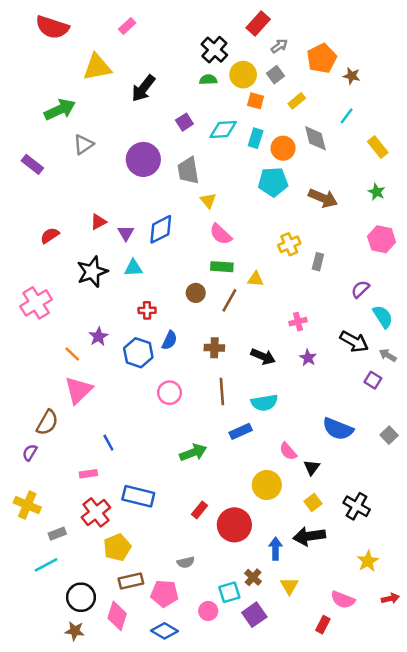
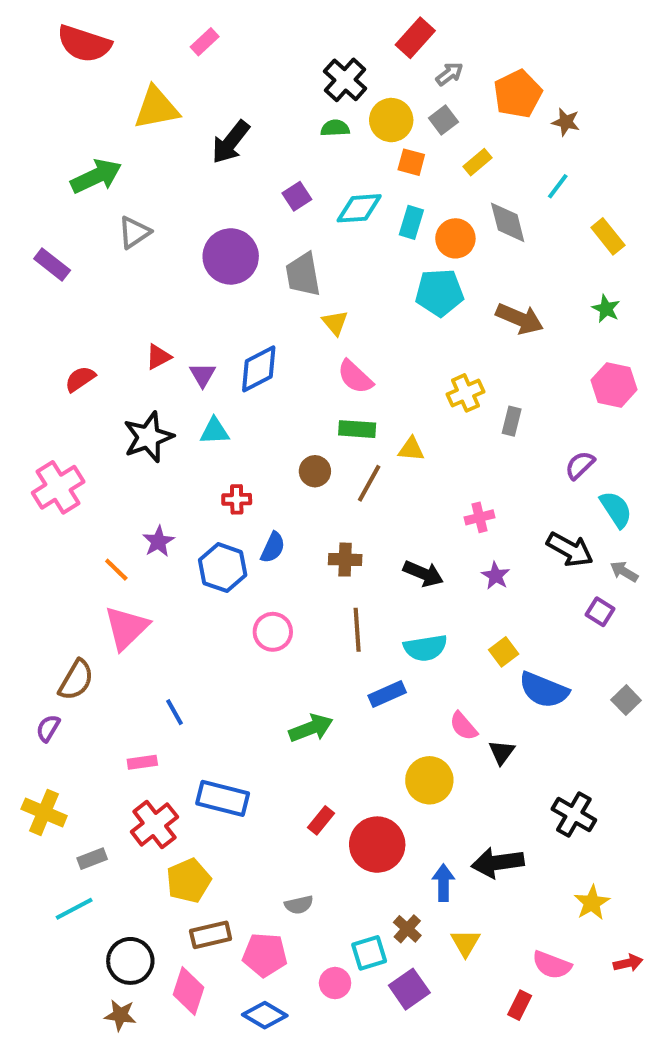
yellow square: (313, 502) -> (504, 652), moved

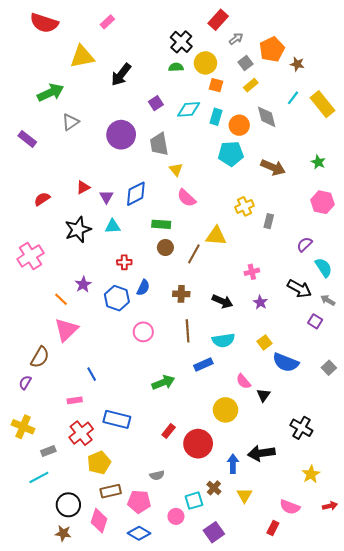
gray square: (443, 120) -> (246, 63), moved
yellow rectangle: (608, 236) -> (323, 104), moved, size x1.4
green rectangle: (357, 429) -> (161, 224), moved
yellow triangle: (411, 449) -> (216, 236), size x1.5
purple square: (409, 989) -> (214, 532), moved

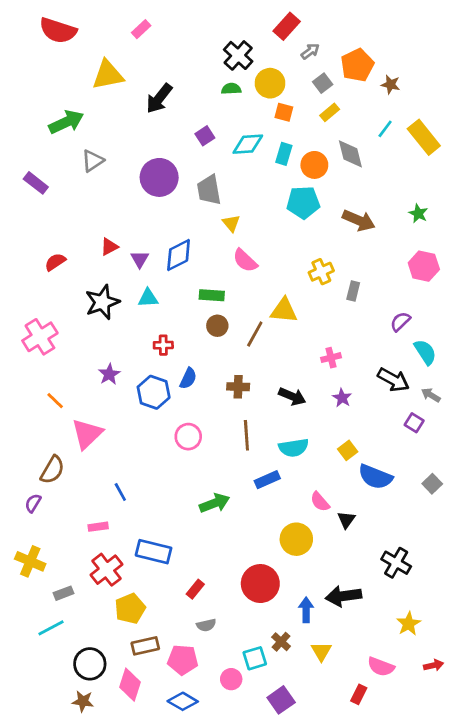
orange line: (61, 299) -> (55, 401), moved
red rectangle: (169, 431) -> (195, 589), moved

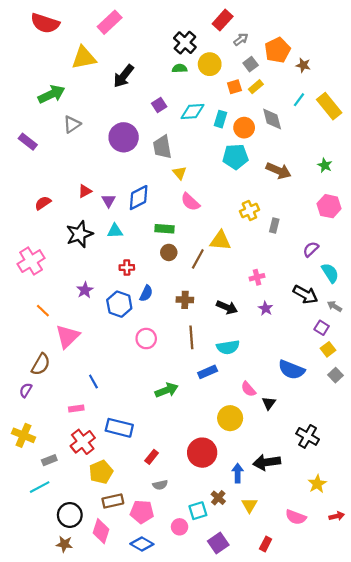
pink rectangle: (141, 29) -> (110, 22), size x1.6
orange square: (284, 112) -> (234, 87), moved, turned -32
yellow square: (348, 450) -> (328, 349), moved
red rectangle: (359, 694) -> (266, 544), moved

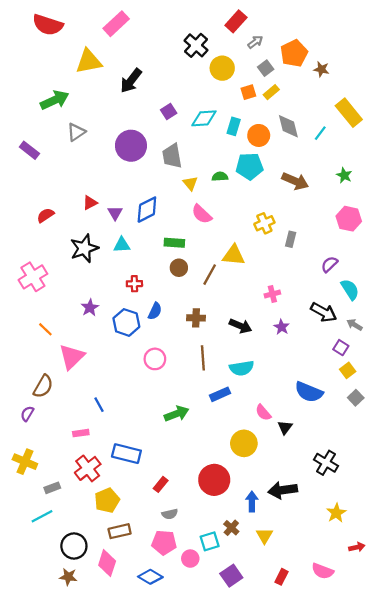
green semicircle: (180, 68) -> (220, 177), moved
cyan line: (299, 100) -> (320, 133), moved
pink pentagon: (142, 512) -> (164, 543), moved
pink semicircle: (296, 517) -> (323, 571), moved

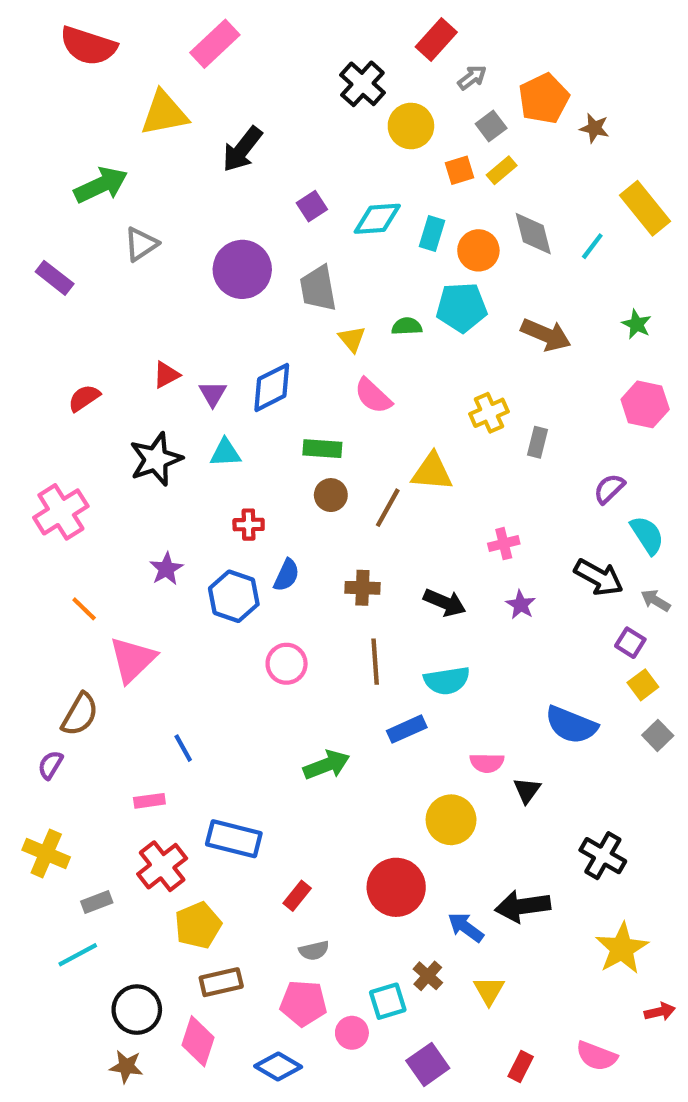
pink semicircle: (263, 413) -> (487, 763), turned -48
blue arrow: (252, 502) -> (466, 927), turned -54
yellow star: (336, 513) -> (622, 948), size x1.4

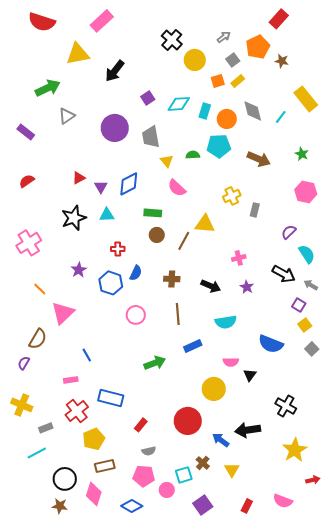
red rectangle: (436, 40) -> (279, 19), moved
red semicircle: (84, 398) -> (27, 181), moved
cyan semicircle: (447, 681) -> (226, 322), moved

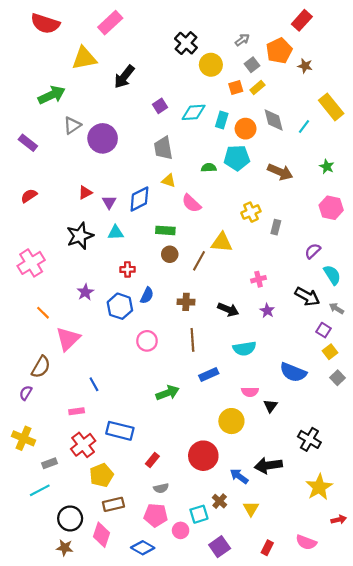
purple circle: (115, 128) -> (103, 138), moved
yellow triangle: (167, 161) -> (169, 181), moved, turned -32

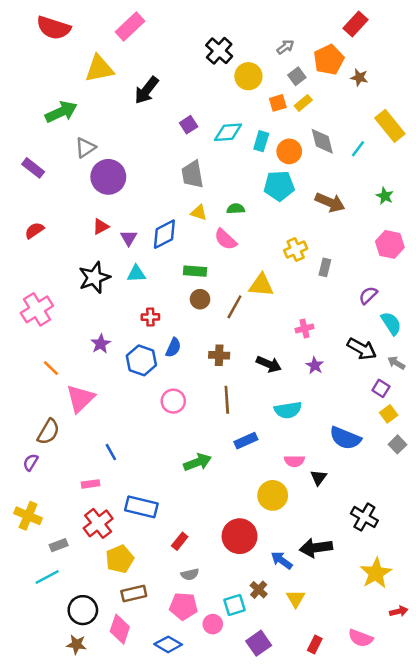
purple circle: (103, 138) -> (108, 177), moved
green semicircle: (209, 168) -> (236, 209), moved

